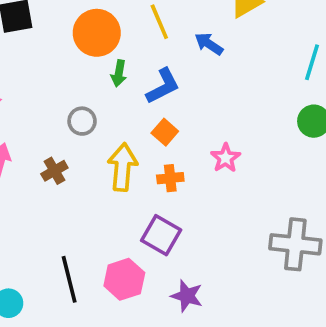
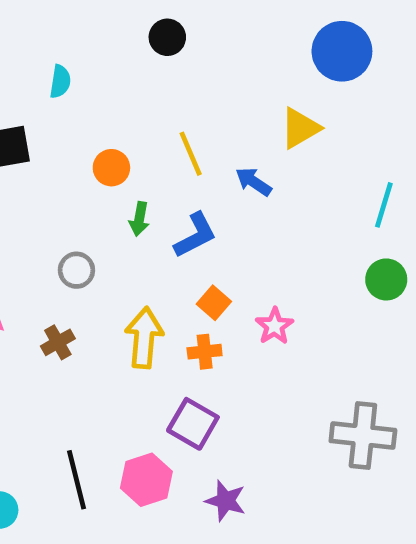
orange circle: (97, 33) -> (111, 168), size x0.6
gray circle: (82, 121) -> (76, 270), moved
orange square: (165, 132) -> (214, 303), moved

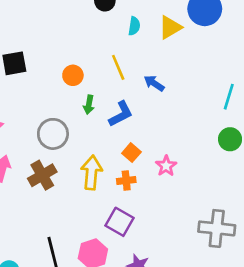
cyan semicircle: (60, 82) -> (134, 26), moved
yellow triangle: (300, 128) -> (170, 27), moved
gray circle: (76, 270) -> (53, 134), size x1.5
brown cross: (58, 342) -> (42, 175), size x1.5

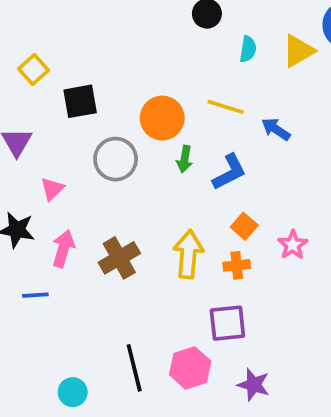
yellow line: (118, 67) -> (226, 107), turned -50
orange circle: (73, 75) -> (162, 118), size x1.5
gray circle: (53, 134) -> (116, 159), moved
purple square: (120, 222) -> (227, 323), turned -36

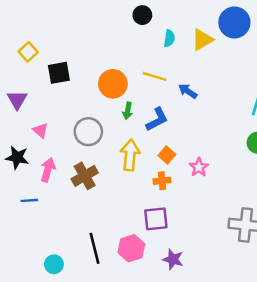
gray circle: (116, 159) -> (88, 132), moved
pink triangle: (52, 189) -> (40, 130), turned -35
yellow arrow: (188, 254) -> (130, 155), moved

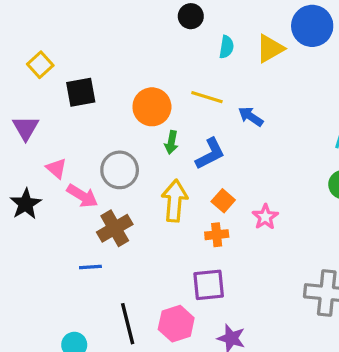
black star: (17, 157) -> (26, 204), turned 30
pink arrow: (48, 170) -> (82, 196), moved, turned 105
blue line: (29, 200) -> (90, 267), moved

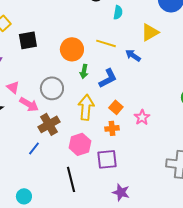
yellow triangle: (270, 49) -> (150, 32), moved
blue line: (90, 267) -> (34, 148), turned -48
black line: (128, 324) -> (71, 179), moved
pink hexagon: (176, 324) -> (80, 144), moved

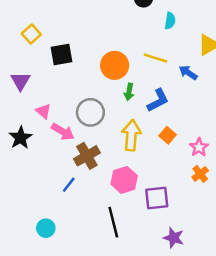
orange cross: (112, 128) -> (200, 174), moved, turned -32
cyan circle: (24, 196) -> (46, 228), moved

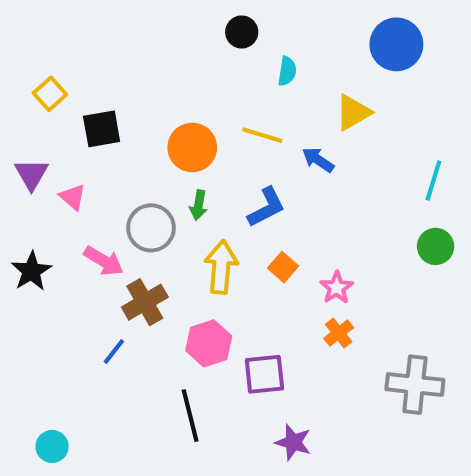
green arrow: (129, 92) -> (198, 205), moved
pink triangle: (43, 111) -> (73, 197), moved
cyan circle: (46, 228) -> (52, 446), moved

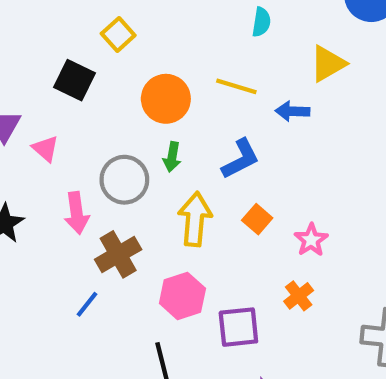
yellow square: (50, 94) -> (118, 34), moved
black square: (102, 129) -> (75, 80), turned 36
blue arrow: (318, 160) -> (292, 111), turned -32
pink arrow: (104, 261) -> (77, 213), turned 51
orange cross: (339, 333) -> (299, 296), moved

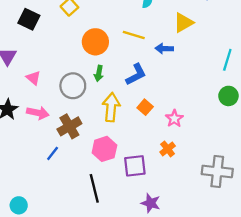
black square: (75, 80) -> (29, 19), moved
pink triangle: (46, 149) -> (33, 78), moved
pink arrow: (77, 213) -> (38, 113), moved, turned -70

